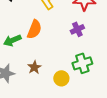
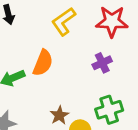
brown star: (34, 67) -> (59, 115), moved

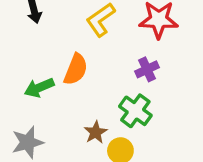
green cross: (109, 110) -> (135, 111), moved, turned -36

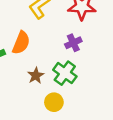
brown star: (96, 132) -> (36, 76), moved

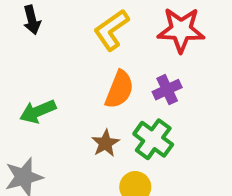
orange semicircle: (21, 43) -> (119, 90), moved

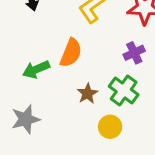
orange semicircle: (119, 90) -> (71, 53), moved

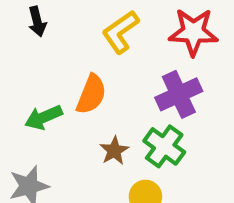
purple cross: (134, 53) -> (179, 94), size x1.5

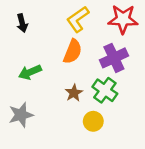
black arrow: (37, 21) -> (22, 23), moved
orange semicircle: (91, 94) -> (73, 51), moved

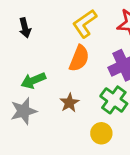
brown star: (74, 93) -> (69, 103), moved
gray star: (21, 115) -> (24, 111), moved

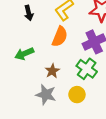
black arrow: (25, 28) -> (29, 13), moved
gray star: (24, 111) -> (46, 95), moved, turned 30

